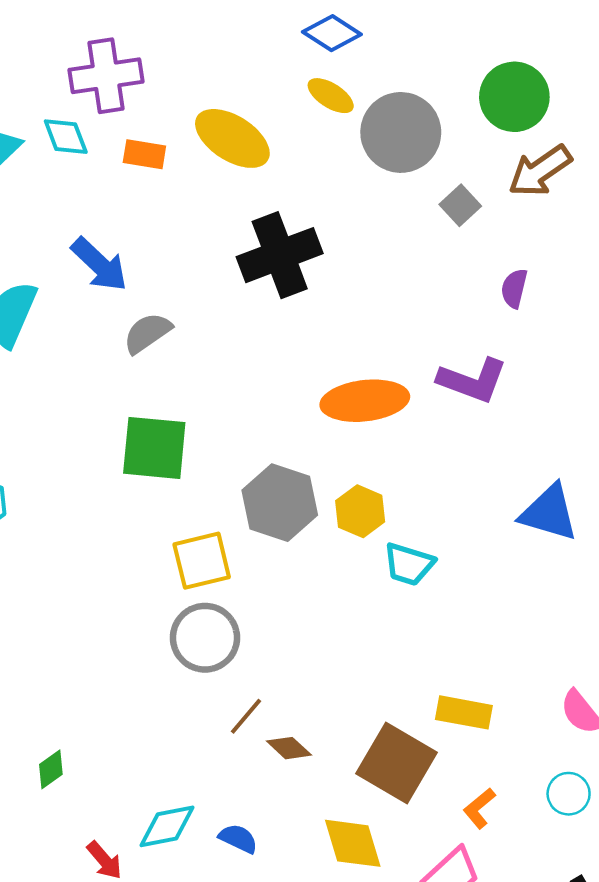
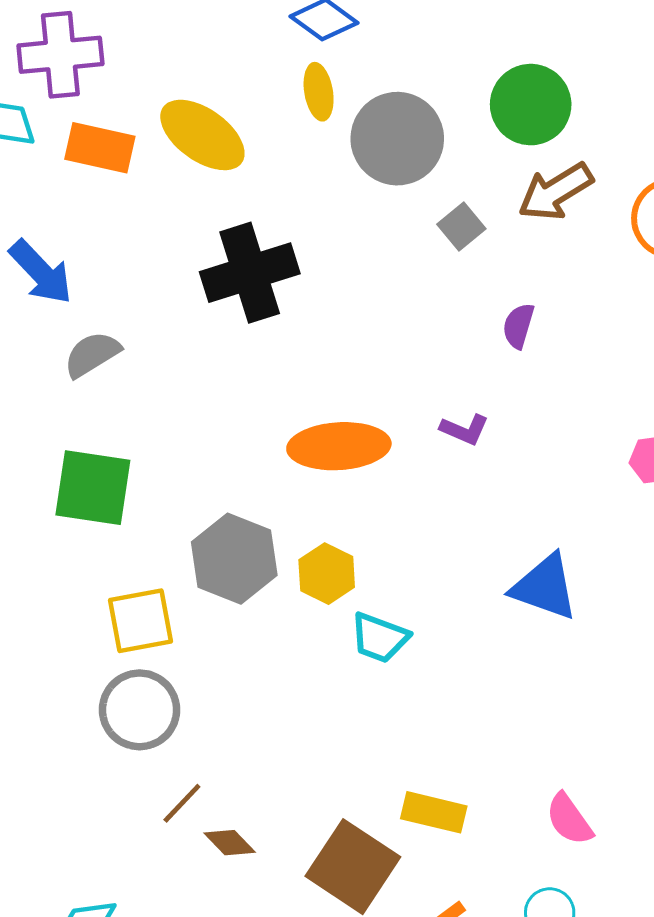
yellow ellipse: (331, 96) -> (319, 92), turned 45
orange rectangle: (144, 154) -> (100, 148), size x1.4
purple L-shape: (473, 380) -> (465, 430), size x0.6

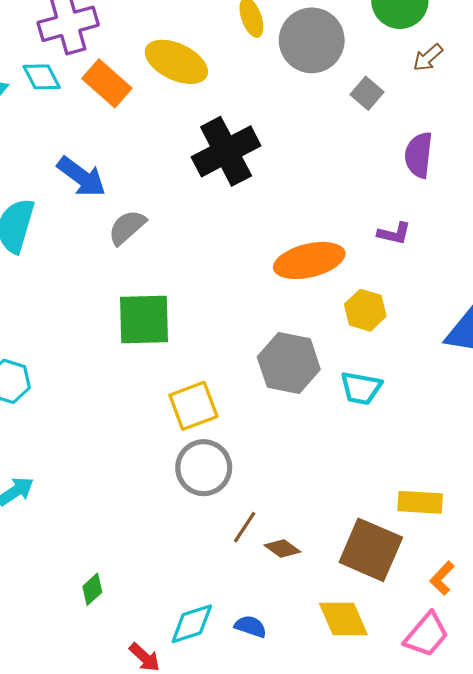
orange rectangle: (100, 148) -> (107, 83), turned 39
brown arrow: (556, 192) -> (428, 58), size x0.6
purple semicircle: (518, 326) -> (419, 155), size x1.4
gray hexagon: (234, 559) -> (289, 363), moved
yellow hexagon: (327, 574) -> (365, 310), moved

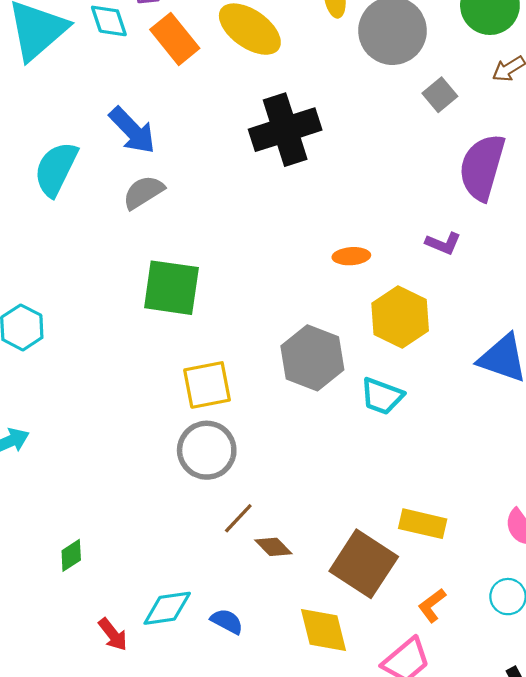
purple semicircle: (419, 155) -> (482, 167), size x1.4
gray semicircle: (127, 227) -> (143, 192), moved
orange ellipse: (309, 260) -> (351, 256), size x0.5
yellow hexagon: (365, 310) -> (400, 317), size x1.4

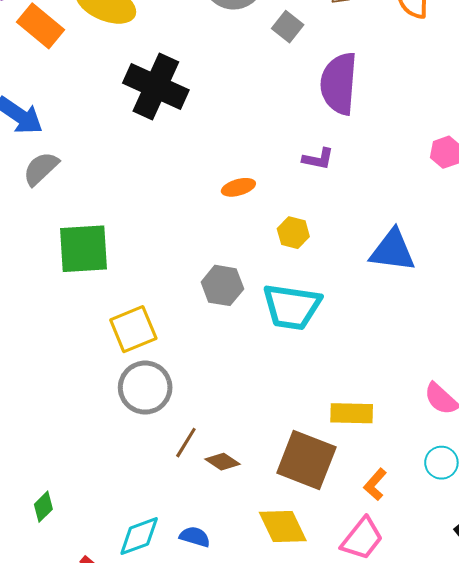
black cross: (285, 130) -> (156, 86), turned -36
yellow hexagon: (400, 317) -> (293, 233), size x0.6
gray hexagon: (312, 358) -> (222, 285), size x0.7
cyan trapezoid: (382, 396) -> (292, 307), size x1.5

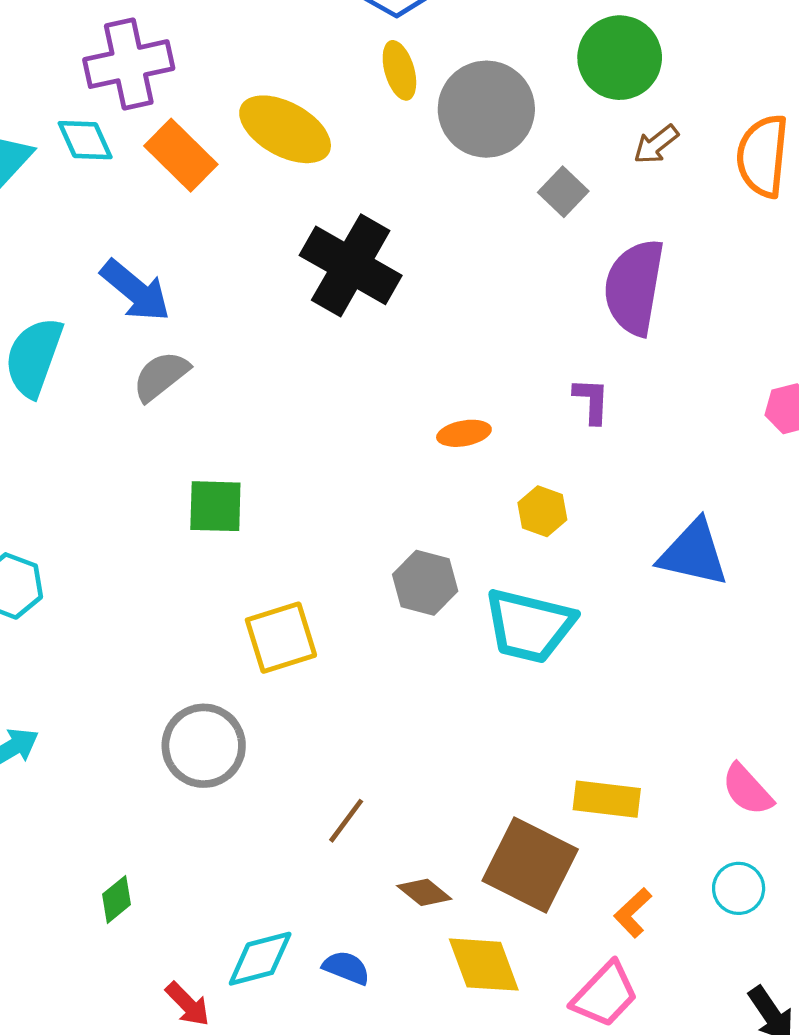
purple L-shape: (318, 159) -> (591, 401), turned -104
green square: (83, 249) -> (215, 506), size x0.7
gray circle: (145, 388) -> (204, 746), moved
brown diamond: (223, 462) -> (424, 892), moved

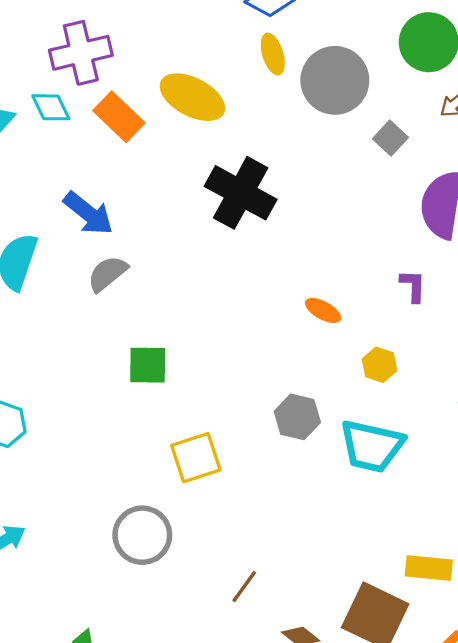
orange ellipse: (464, 433) -> (323, 310), turned 40

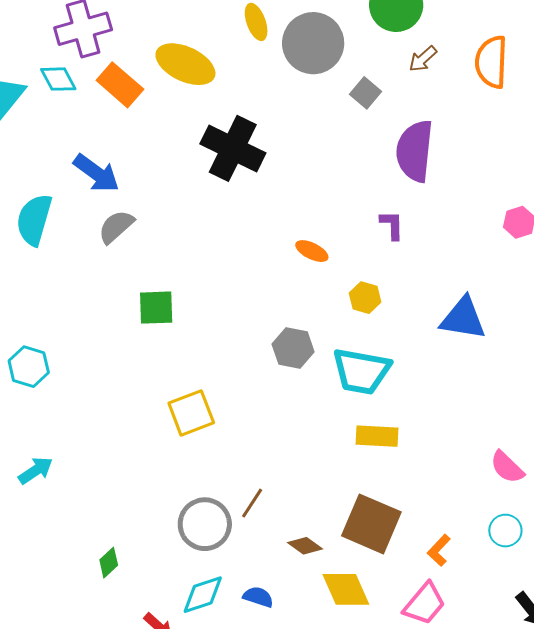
yellow square: (196, 458) -> (191, 413), moved
gray circle: (142, 535) -> (205, 524), moved
yellow rectangle: (429, 568) -> (377, 436), moved

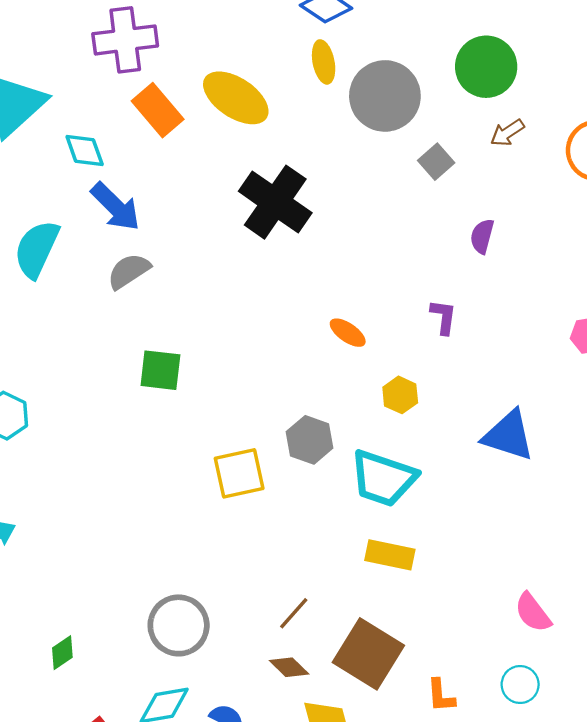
cyan diamond: (58, 79) -> (85, 150), moved
purple semicircle: (415, 151) -> (482, 236), size x0.5
yellow square: (191, 413) -> (239, 473), moved
brown line: (252, 503) -> (294, 613), moved
orange L-shape: (439, 550) -> (441, 696), turned -56

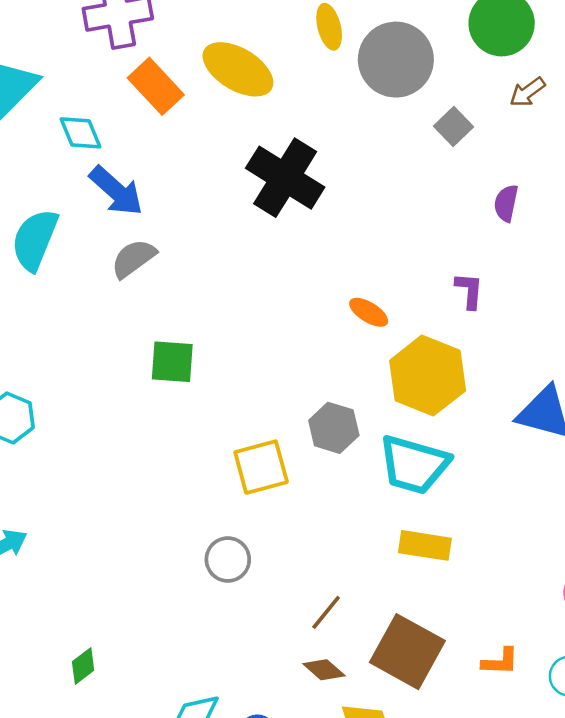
yellow hexagon: (400, 395) -> (428, 376), size x2.0
gray circle: (179, 625) -> (228, 559), moved, size x0.7
orange L-shape: (441, 696) -> (500, 662), moved, turned -81

